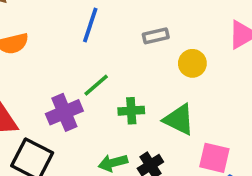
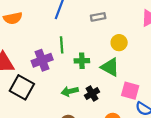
yellow circle: (192, 63) -> (119, 43), moved
green line: (96, 85) -> (62, 45), turned -56

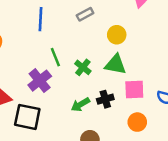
green cross: (82, 61) -> (83, 67), turned -32
pink square: (130, 91) -> (134, 89), moved
black cross: (92, 94) -> (105, 99), turned 32

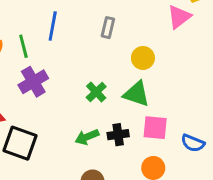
gray rectangle: (85, 14) -> (108, 28), turned -56
green line: (55, 57) -> (23, 46), moved
purple cross: (40, 81) -> (33, 82), moved

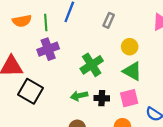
green cross: (96, 92) -> (92, 65), size x1.5
green triangle: (136, 94) -> (132, 71), moved
pink square: (155, 128) -> (129, 98), turned -30

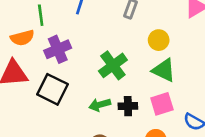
orange semicircle: (22, 21) -> (22, 38), moved
green line: (46, 22) -> (41, 15), moved
black square: (30, 91) -> (52, 89), moved

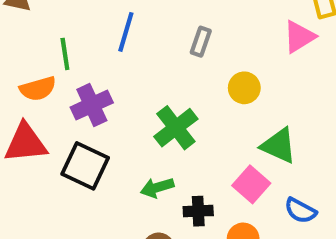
green triangle: (164, 70) -> (279, 146), moved
pink square: (162, 104) -> (251, 184), turned -30
black cross: (128, 106) -> (198, 211), moved

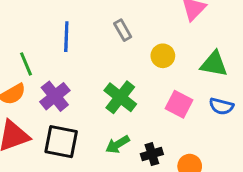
gray rectangle: (201, 42) -> (123, 30), turned -35
green triangle: (279, 146) -> (214, 64), moved
pink square: (251, 184) -> (179, 104), moved
blue semicircle: (300, 211) -> (221, 106), moved

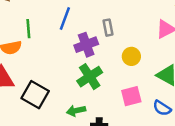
purple cross: (55, 96) -> (86, 45), moved
pink square: (179, 104) -> (131, 96), turned 30

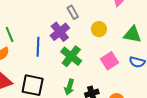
blue line: (65, 19) -> (38, 47), moved
green arrow: (76, 111) -> (69, 87), turned -42

